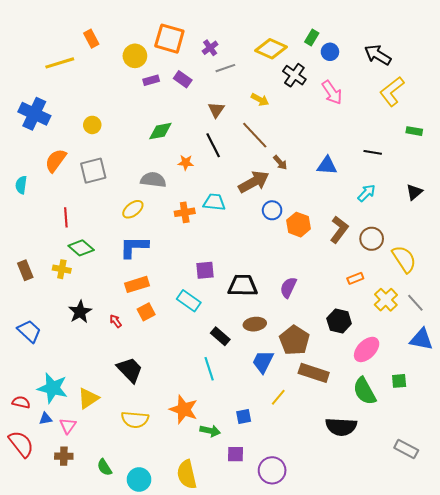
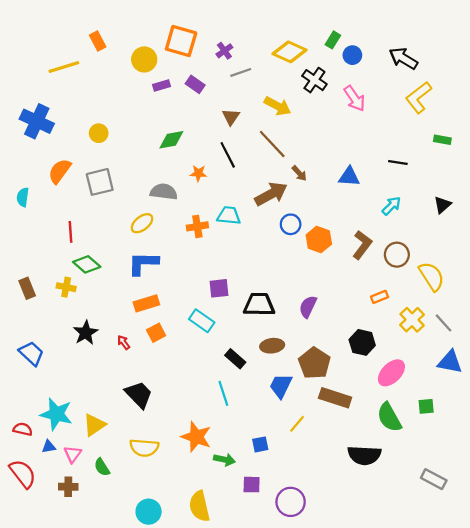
yellow arrow: (260, 100) -> (278, 106), size x1.4
green semicircle: (104, 467) -> (102, 467), moved

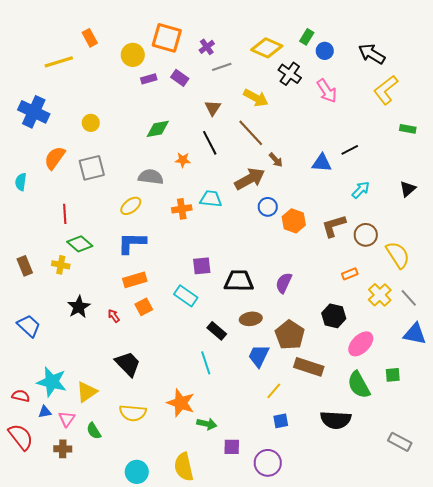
black line: (398, 162) -> (350, 150), moved, turned -36
brown L-shape: (362, 245) -> (334, 226), turned -144
blue square: (260, 444) -> (281, 421), moved

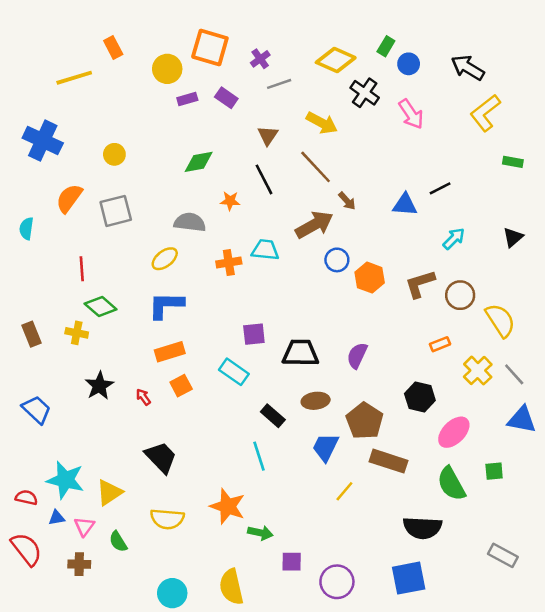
blue square: (281, 421) -> (409, 578), moved, size x1.8

